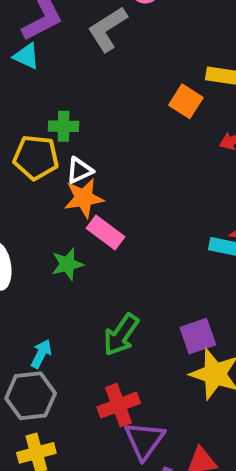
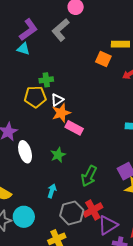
green star: (67, 264) -> (58, 155), moved
gray hexagon: (31, 396) -> (72, 213), moved
purple triangle: (144, 440) -> (108, 225), turned 30

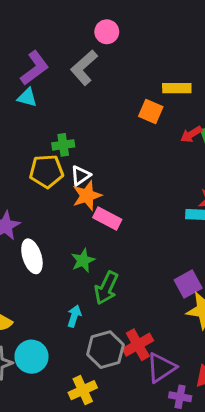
green arrow: (89, 176) -> (106, 288), moved

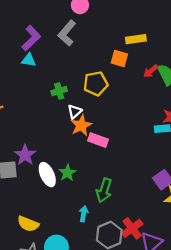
yellow pentagon: (47, 171) -> (96, 84), moved
green star: (83, 260) -> (67, 173), moved

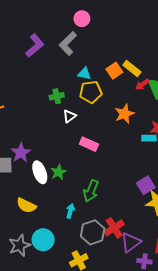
yellow rectangle: (136, 39) -> (132, 68), moved, turned 42
orange square: (119, 59) -> (114, 71), turned 35
cyan triangle: (29, 60) -> (84, 74), moved
orange star: (81, 125) -> (124, 114), moved
yellow semicircle: (28, 224) -> (26, 205), moved

